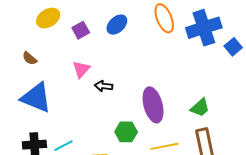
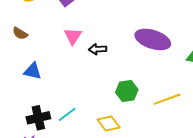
blue triangle: (36, 98) -> (33, 71), size x0.6
purple ellipse: (153, 105) -> (153, 39), moved, turned -48

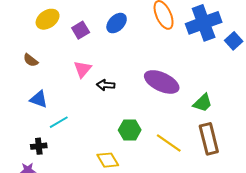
yellow line: (167, 99) -> (169, 143), turned 48
cyan line: (67, 114) -> (59, 122), moved
black cross: (38, 118) -> (39, 146), size x0.7

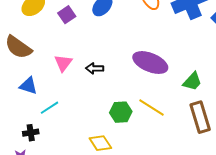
brown semicircle: (31, 60) -> (18, 47), size x1.8
pink triangle: (83, 69) -> (63, 63), moved
yellow line: (169, 143) -> (152, 108), moved

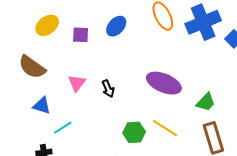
purple square: (67, 15) -> (81, 35), turned 36
black arrow: (95, 68) -> (108, 89), turned -114

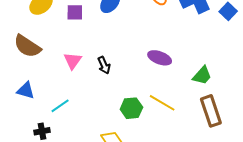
purple ellipse: (164, 83) -> (160, 58), size x0.7
blue triangle: (42, 106) -> (26, 90), moved

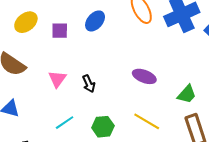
cyan line: (60, 106) -> (65, 123), moved
green hexagon: (131, 108) -> (103, 127), moved

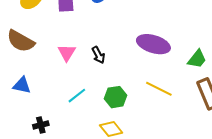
purple ellipse: (144, 76) -> (153, 44), size x1.4

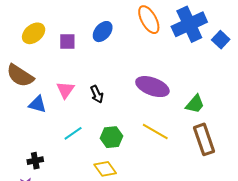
blue triangle: (22, 85) -> (37, 104), moved

